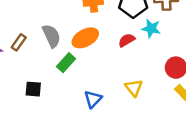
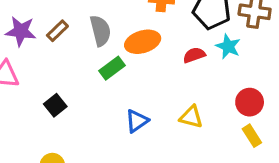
yellow triangle: (134, 88) -> (191, 117), turned -48
black square: (33, 89) -> (55, 105), moved, turned 35

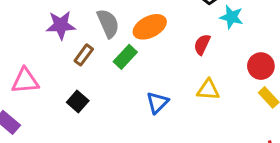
purple star: (21, 31) -> (61, 25), moved
brown rectangle: (57, 31) -> (84, 55), moved
red semicircle: (194, 55) -> (202, 44), moved, turned -35

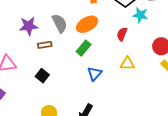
brown rectangle: (84, 55) -> (45, 45), turned 48
green rectangle: (125, 57) -> (84, 48), moved

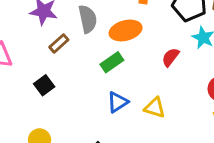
brown rectangle: (45, 45) -> (59, 43), turned -48
yellow triangle: (127, 64) -> (155, 108), moved

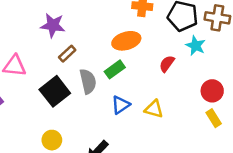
gray semicircle: (88, 19) -> (88, 81), moved
black square: (44, 85) -> (55, 91), size x1.6

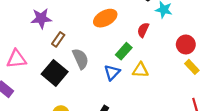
green rectangle: (115, 69) -> (124, 51), moved

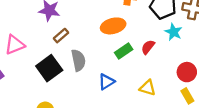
green rectangle: (124, 51) -> (124, 51), moved
pink triangle: (16, 59) -> (15, 45), turned -30
yellow triangle: (140, 70) -> (148, 88), moved

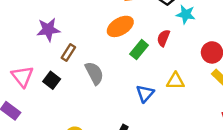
pink triangle: (15, 45) -> (22, 76), turned -30
black square: (49, 68) -> (52, 80), moved, size x0.6
blue triangle: (106, 82) -> (145, 94), moved

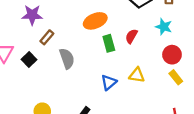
cyan star: (186, 14) -> (164, 27), moved
green rectangle: (139, 50) -> (109, 43), turned -63

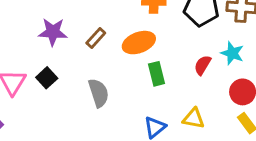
red semicircle: (131, 36) -> (203, 65), moved
brown rectangle: (47, 37) -> (96, 38), moved
black square: (29, 59) -> (47, 78), moved

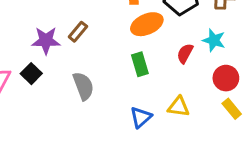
purple star: (53, 32) -> (46, 41), moved
orange ellipse: (139, 43) -> (147, 24), moved

